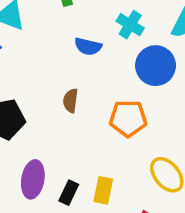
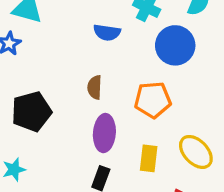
purple ellipse: (33, 179) -> (104, 133), moved
yellow rectangle: (103, 190) -> (149, 158), moved

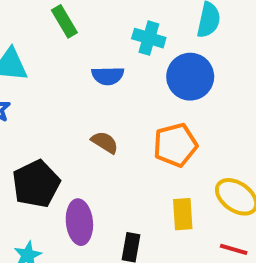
brown semicircle: (95, 87) -> (105, 142), turned 130
purple ellipse: (104, 133) -> (79, 222), moved

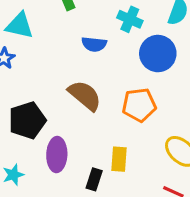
brown semicircle: (105, 142) -> (85, 95), size x1.6
yellow rectangle: (183, 214) -> (119, 159), moved

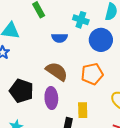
black pentagon: (27, 120) -> (21, 91), turned -30
purple ellipse: (57, 155) -> (51, 98), moved

